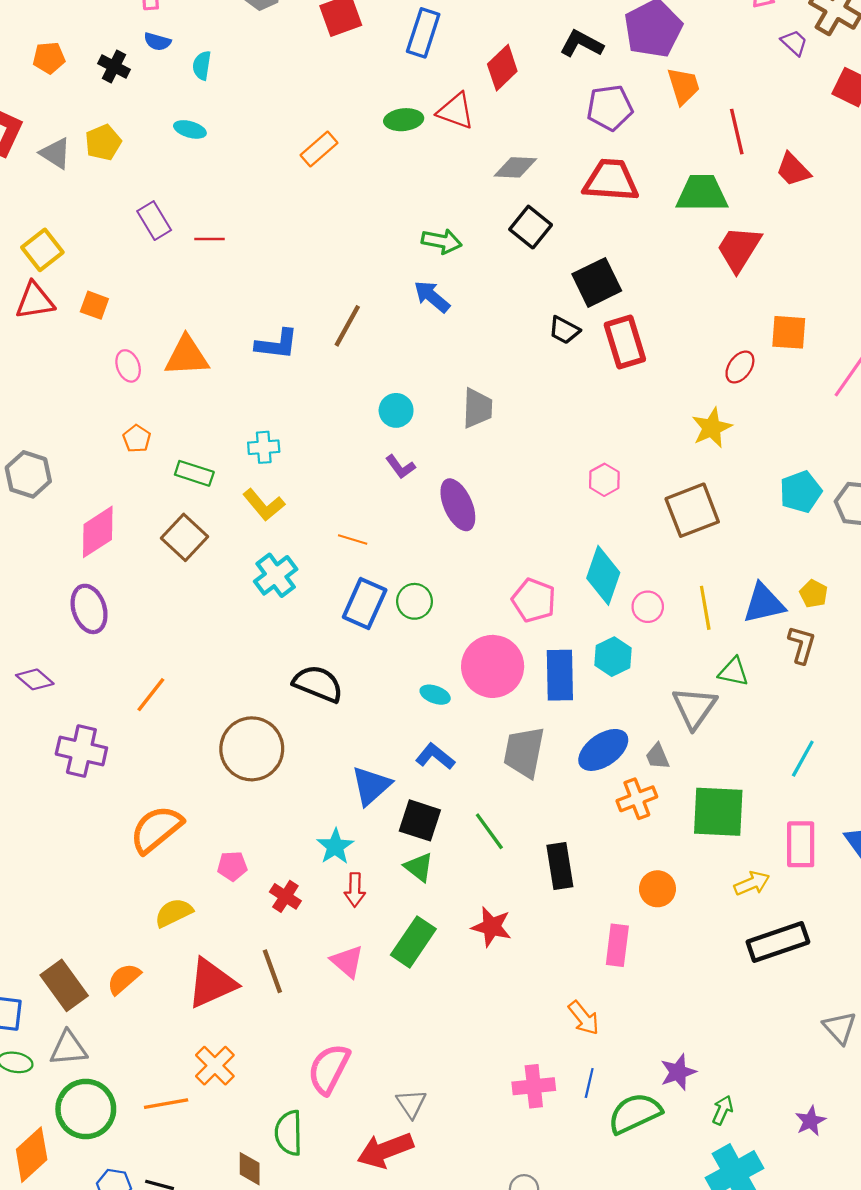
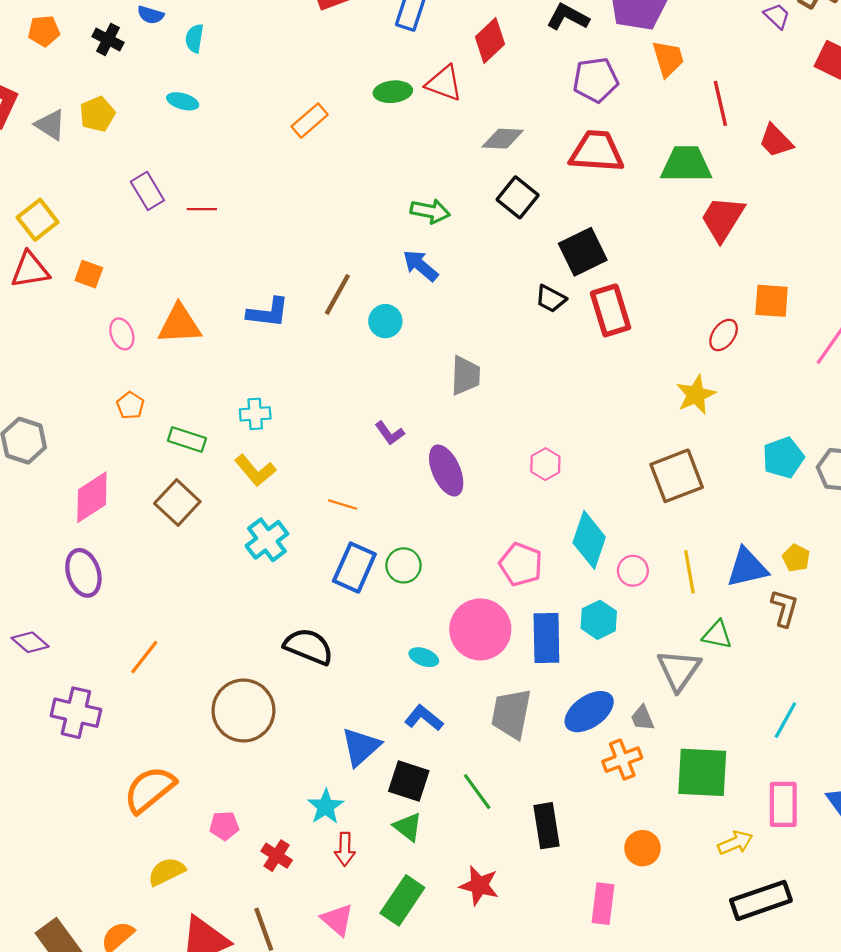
cyan circle: (396, 410) -> (385, 321), moved
pink hexagon: (604, 480) -> (545, 464), moved

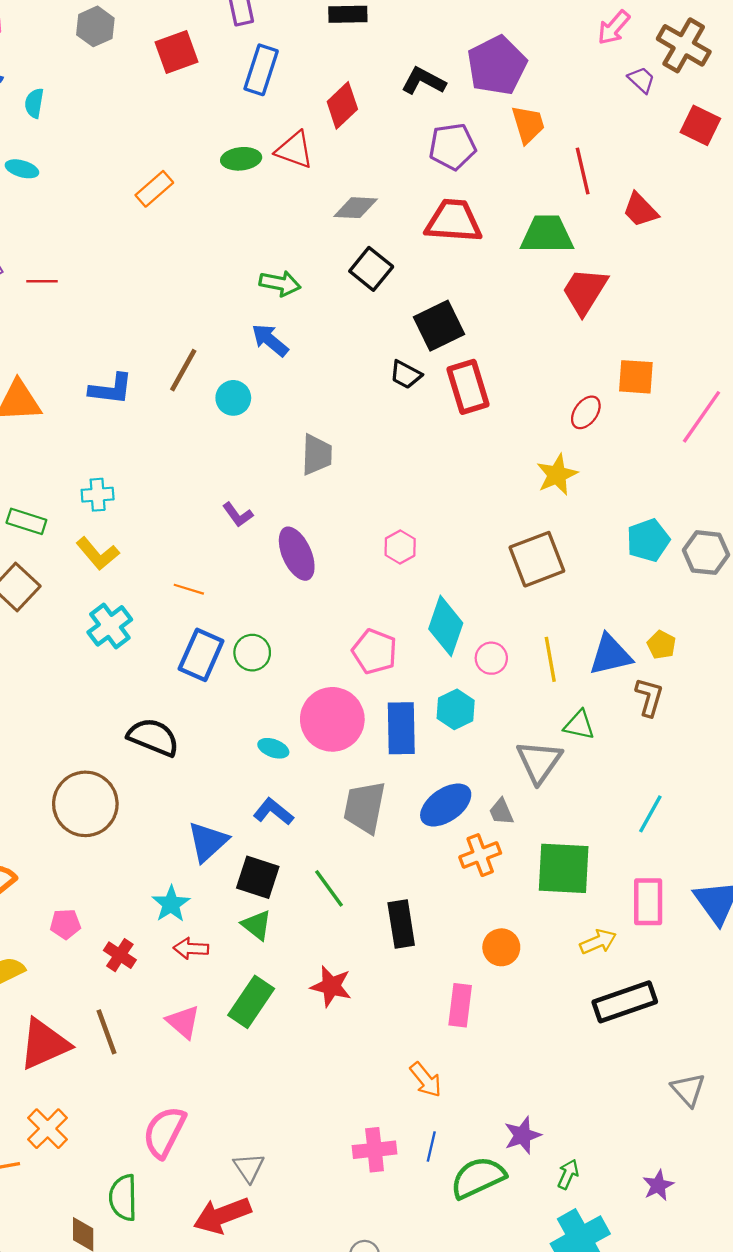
red arrow: (345, 849) -> (191, 948), turned 92

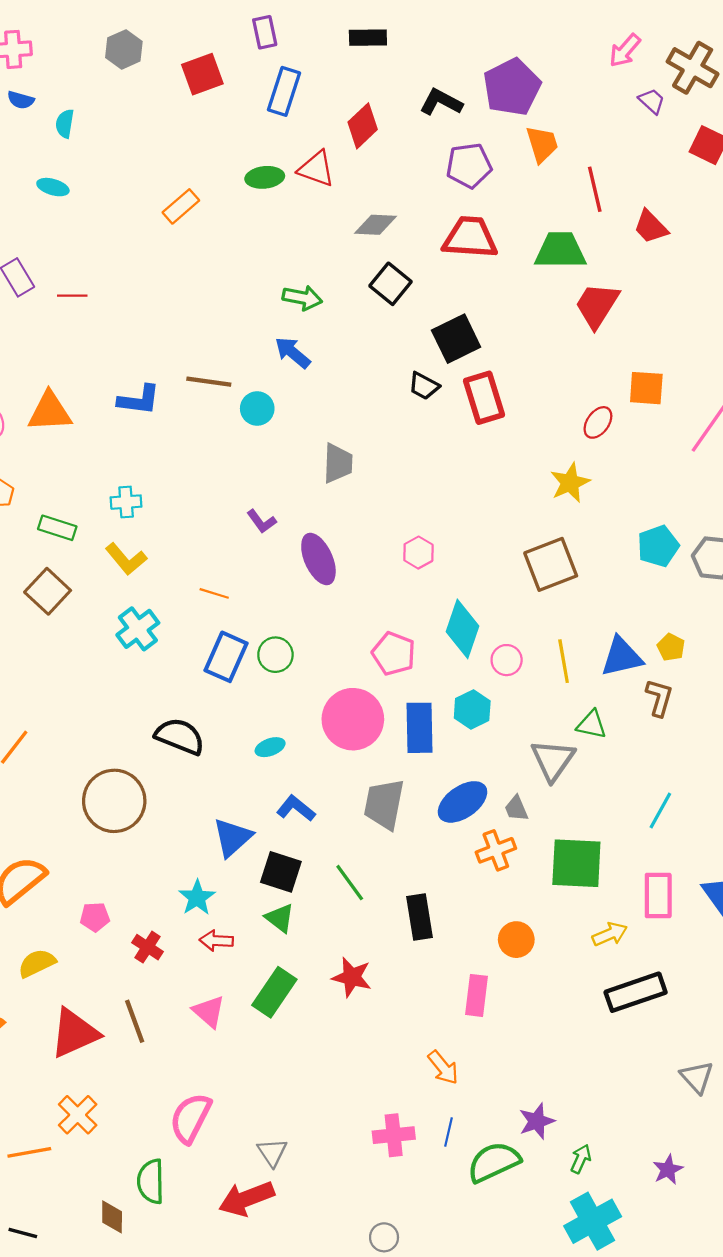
brown line: (183, 370) -> (209, 382), turned 69
cyan ellipse: (273, 748) -> (270, 747), moved, turned -40

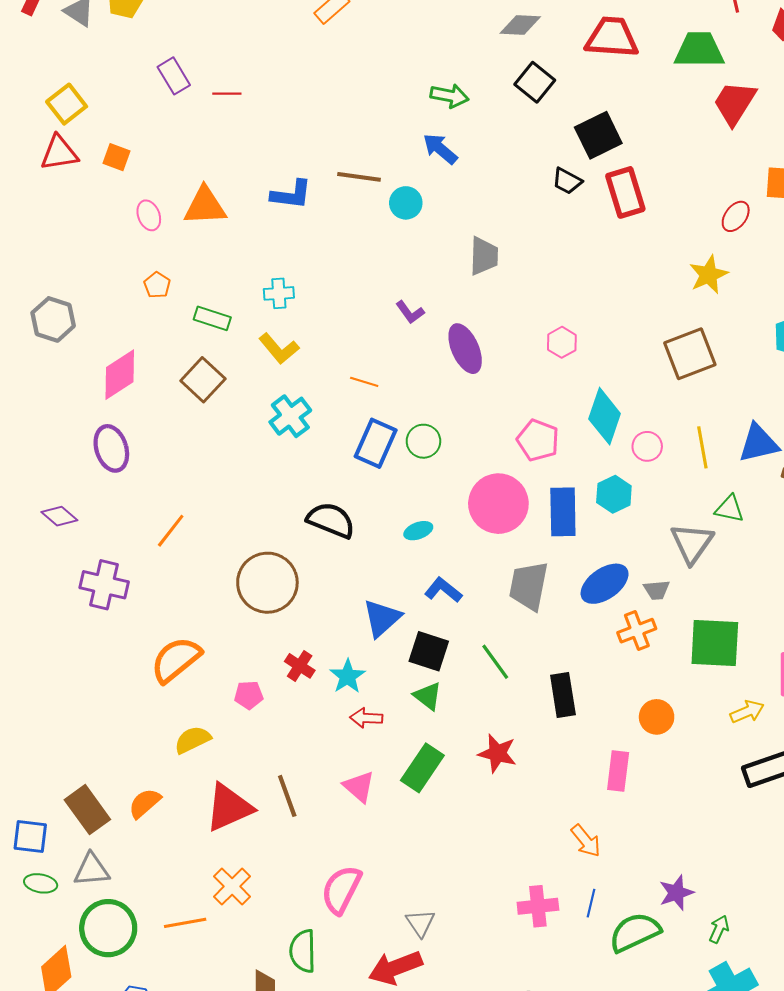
gray trapezoid: (516, 808) -> (657, 590), turned -72
red cross: (148, 947) -> (300, 666), moved

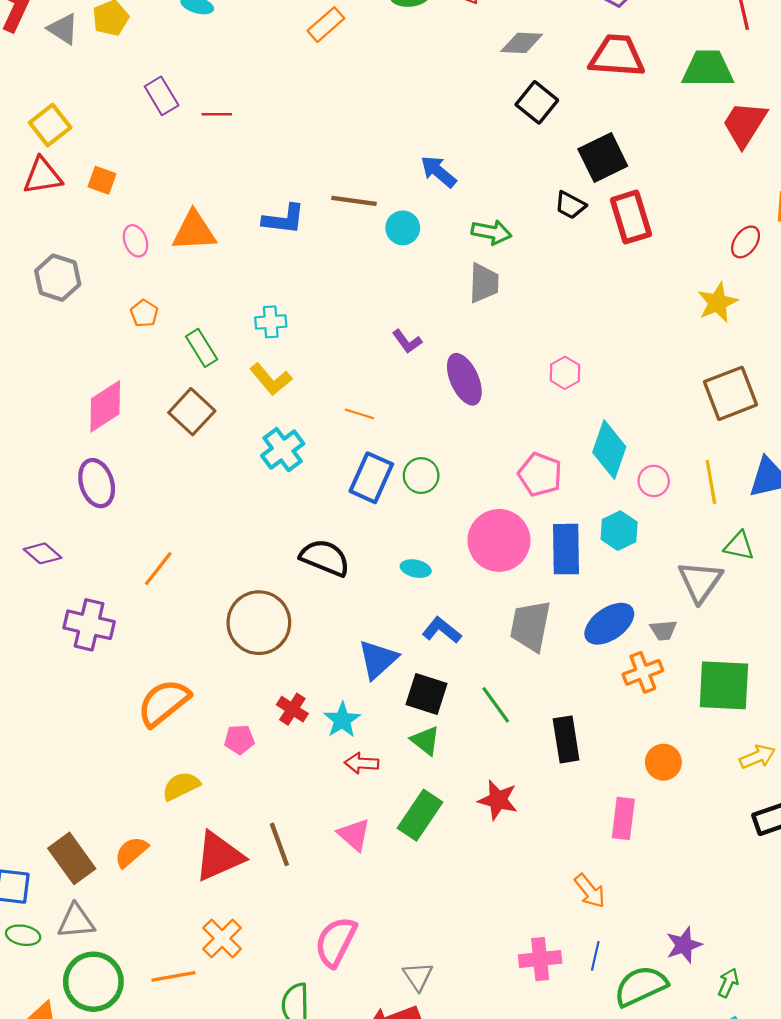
green arrow: (449, 96) -> (491, 232), moved
green rectangle: (212, 318) -> (202, 348), turned 40
gray hexagon: (53, 319) -> (58, 278), moved
brown square: (690, 354) -> (730, 393), moved
cyan ellipse: (418, 531) -> (416, 569), turned 32

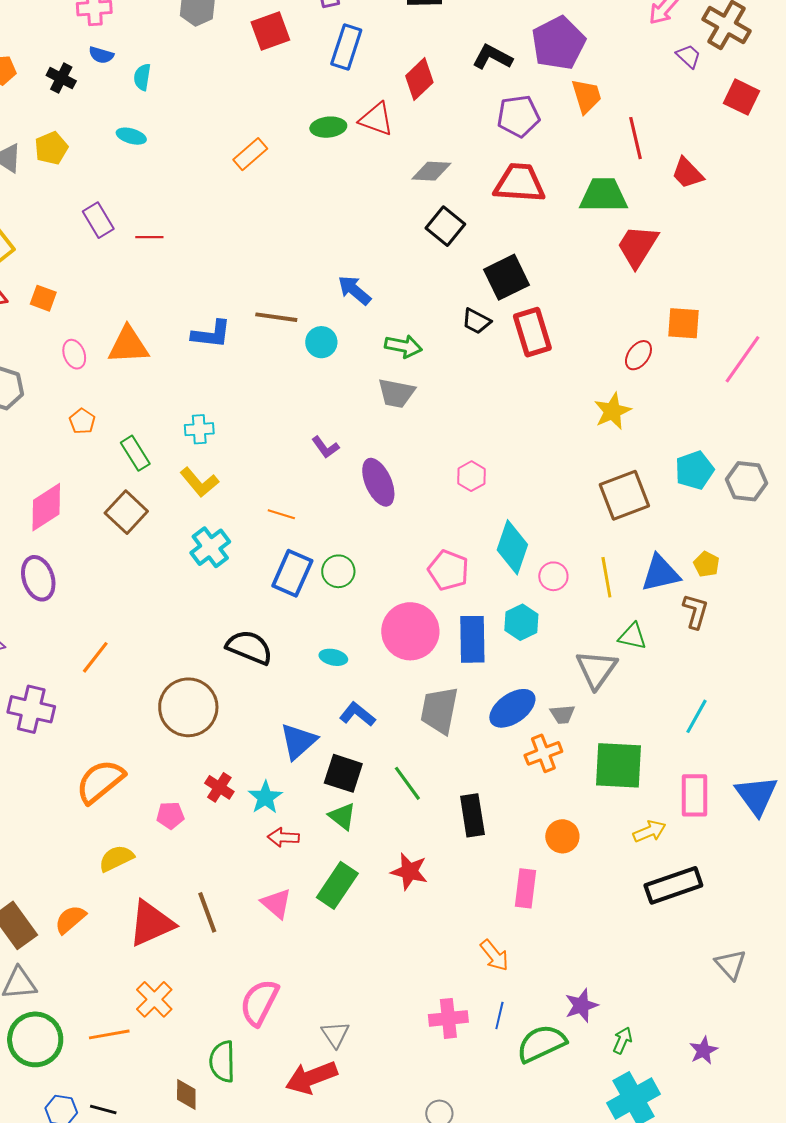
gray trapezoid: (484, 283) -> (396, 393), turned 99

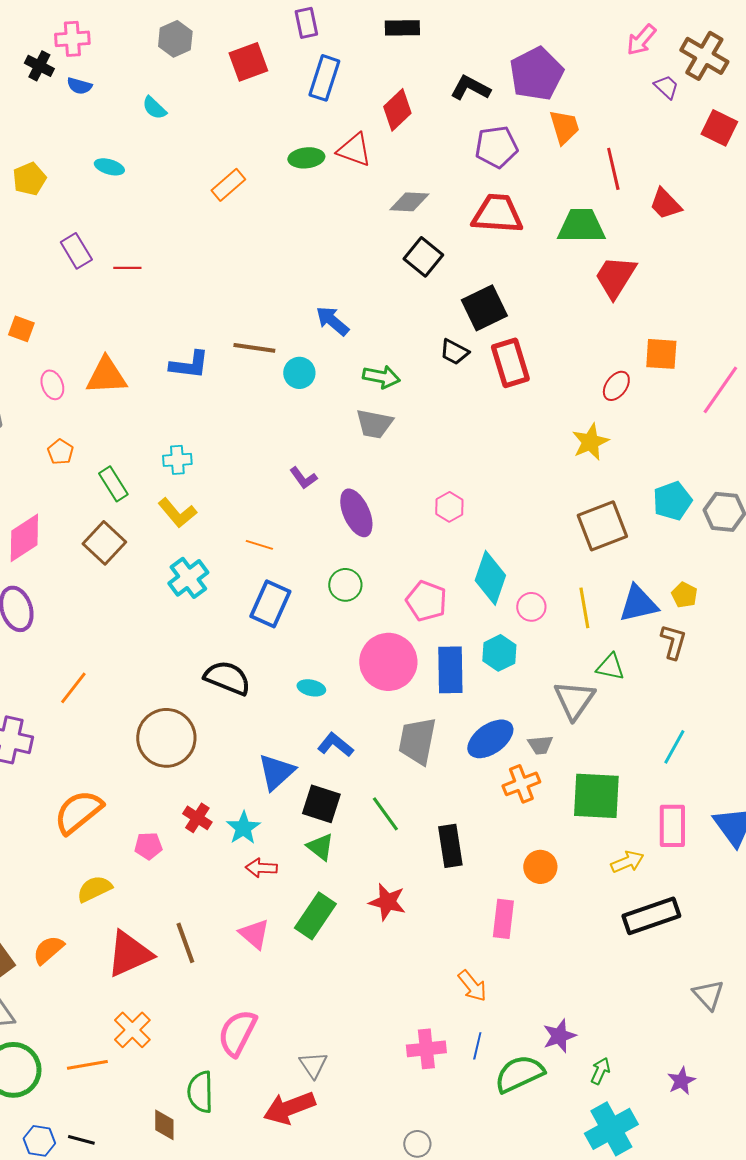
cyan semicircle: (142, 77) -> (154, 108), moved, turned -56
black cross: (61, 78) -> (39, 66), moved
green circle: (338, 571) -> (345, 585), moved

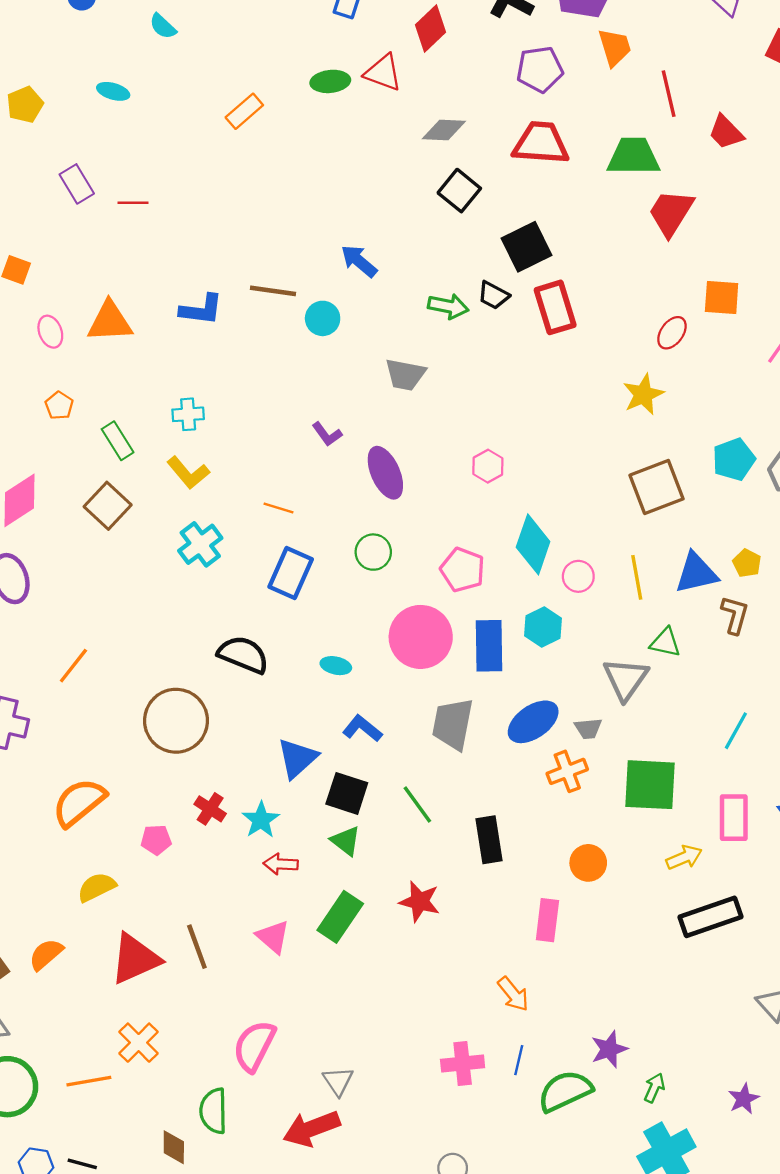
green arrow: (381, 377) -> (448, 306), moved

